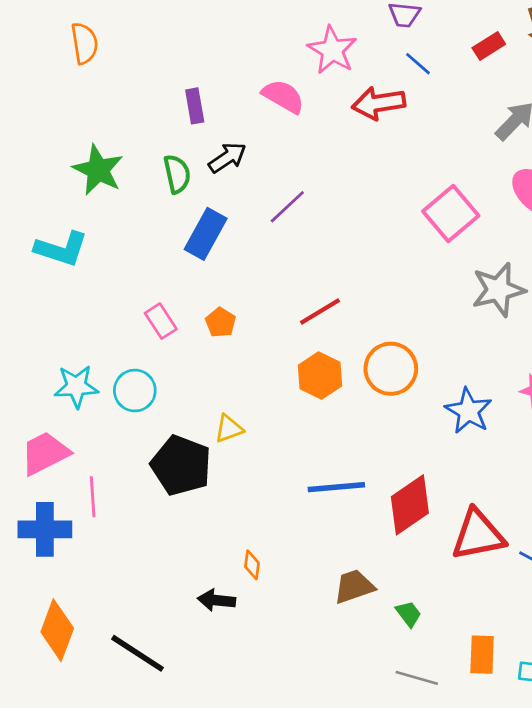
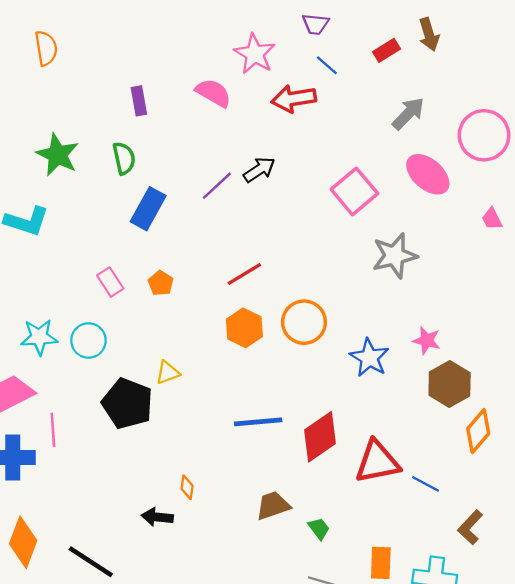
black arrow: (227, 158) -> (259, 170), moved

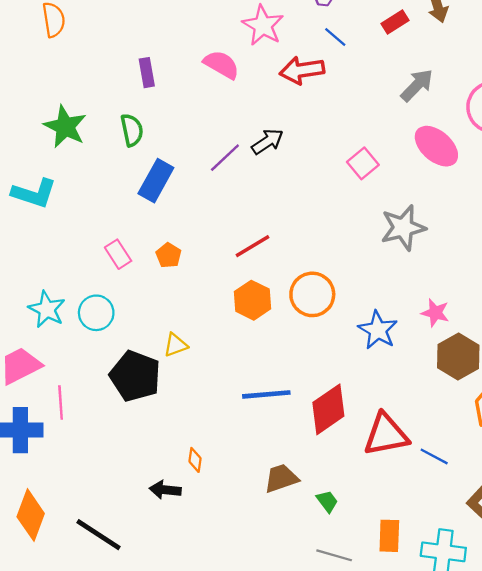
pink square: (354, 191) -> (363, 163), size x0.7
cyan star: (39, 337) -> (47, 309), turned 30

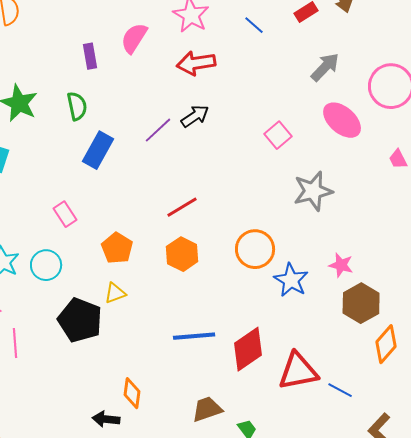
pink semicircle: (221, 65) -> (134, 38), moved, turned -88
red arrow: (302, 70) -> (196, 63), moved
orange pentagon: (169, 255) -> (117, 248), moved, size x1.4
orange circle: (312, 294) -> (255, 249), moved
orange diamond: (195, 460) -> (132, 393), size x1.4

